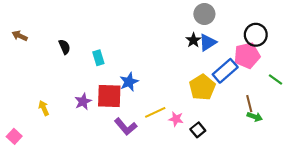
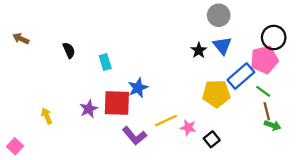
black star: (193, 40) -> (199, 50), moved
blue triangle: (208, 42) -> (222, 46), turned -36
green line: (275, 80) -> (263, 91), moved
yellow pentagon: (202, 87) -> (216, 94), turned 30

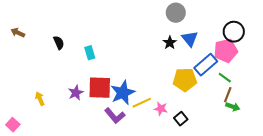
gray circle: (219, 15) -> (176, 13), moved
blue star: (138, 88) -> (123, 93), moved, size x1.4
brown line: (267, 111) -> (228, 95), turned 35

